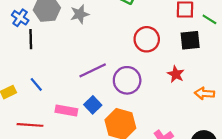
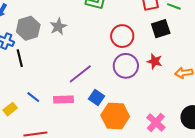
purple circle: (127, 80) -> (126, 66), moved
blue square: (93, 105) -> (96, 98), moved
pink rectangle: (66, 111) -> (64, 99), moved

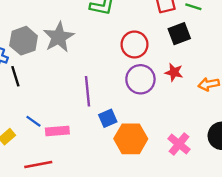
gray star: (58, 27) -> (59, 37), size x1.5
purple line: (80, 74) -> (87, 91), turned -55
blue square: (96, 98) -> (108, 118), turned 35
pink rectangle: (64, 99) -> (57, 131), moved

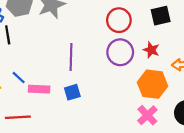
blue square: (108, 118) -> (72, 92), moved
orange hexagon: (131, 139) -> (153, 84), moved

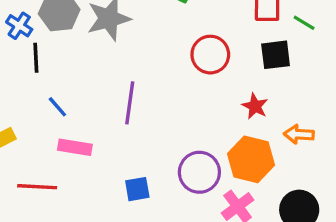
purple circle: (120, 52) -> (199, 172), moved
blue line: (19, 78) -> (57, 107), moved
blue square: (72, 92) -> (137, 189), moved

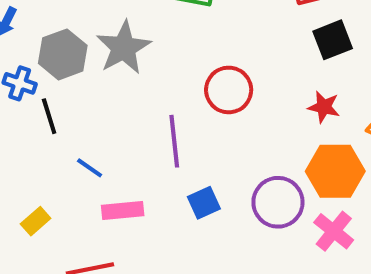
red circle: (210, 55) -> (229, 90), moved
blue square: (137, 189) -> (204, 203), moved

